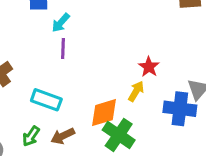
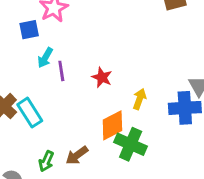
cyan arrow: (61, 23) -> (45, 58), moved
red star: (149, 67) -> (102, 77), moved
cyan rectangle: (46, 100) -> (30, 113), moved, turned 48

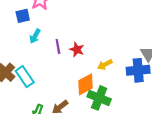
purple line: (61, 71) -> (58, 46), moved
yellow arrow: (140, 99) -> (105, 65), turned -136

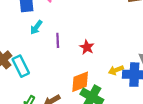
red star: (77, 50) -> (87, 47), moved
yellow arrow: (105, 65) -> (116, 70), moved

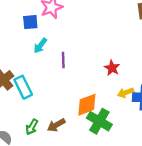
red star: (87, 47) -> (112, 68), moved

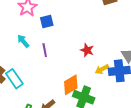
blue square: (30, 22) -> (47, 22), moved
cyan arrow: (40, 46) -> (23, 41), turned 112

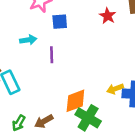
cyan arrow: (23, 41) -> (28, 40), turned 112
red star: (87, 50) -> (108, 16), moved

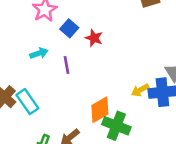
red star: (108, 16) -> (94, 38), moved
blue square: (60, 22) -> (69, 28), turned -35

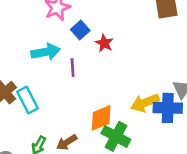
cyan arrow: (39, 53) -> (46, 52), size x1.5
yellow arrow: (140, 90) -> (145, 103), size x1.5

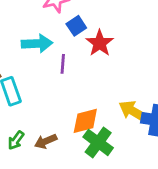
red star: (104, 43) -> (100, 43), size x1.4
yellow arrow: (145, 103) -> (133, 111), turned 44

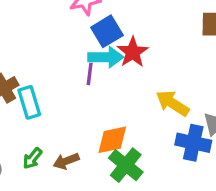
blue square: (76, 26) -> (107, 31), size x1.4
cyan arrow: (37, 43) -> (106, 57), moved
yellow arrow: (133, 111) -> (173, 103), moved

